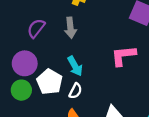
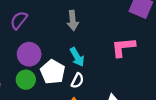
purple semicircle: (36, 28) -> (19, 20), moved

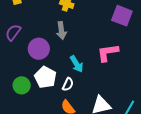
purple circle: (29, 54) -> (39, 49), moved
cyan arrow: (77, 57) -> (77, 64), moved

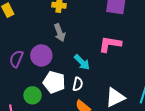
purple semicircle: (13, 32) -> (16, 59), moved
pink L-shape: (108, 53) -> (110, 44), turned 30

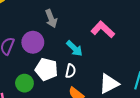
pink L-shape: (110, 44) -> (103, 29), turned 35

